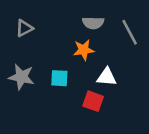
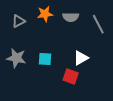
orange star: (84, 50) -> (45, 14), moved
white triangle: (107, 77) -> (81, 58), turned -35

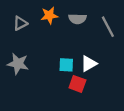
cyan square: (45, 59) -> (66, 65), moved

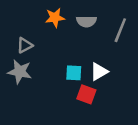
gray triangle: (20, 23) -> (25, 45), moved
gray line: (108, 27) -> (120, 30), turned 50

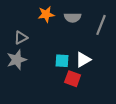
gray star: (20, 72) -> (17, 60), turned -30

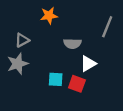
gray semicircle: (73, 18) -> (72, 44), moved
cyan square: (62, 61) -> (56, 79), moved

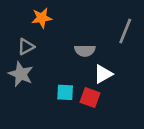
orange star: (49, 16) -> (42, 18), moved
gray star: (18, 64) -> (21, 74), turned -30

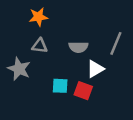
gray line: (125, 31) -> (116, 43), moved
gray triangle: (26, 47) -> (40, 46), moved, turned 35

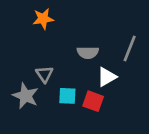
gray triangle: (40, 46) -> (44, 74), moved, turned 49
gray star: (19, 69) -> (26, 96), moved

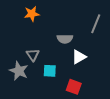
gray line: (130, 48) -> (96, 24), moved
red square: (93, 101) -> (74, 87), moved

